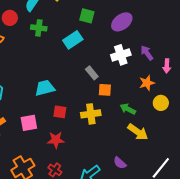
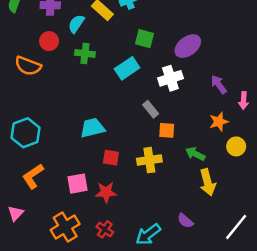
white cross: (121, 55) -> (170, 78), moved
pink square: (29, 123) -> (78, 184), moved
yellow arrow: (138, 132) -> (208, 182), turned 40

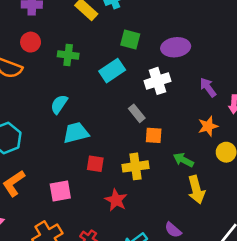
cyan semicircle: (76, 24) -> (59, 104), moved
purple ellipse: (188, 46) -> (176, 47), turned 30
red star: (106, 192) -> (116, 200), moved, turned 30

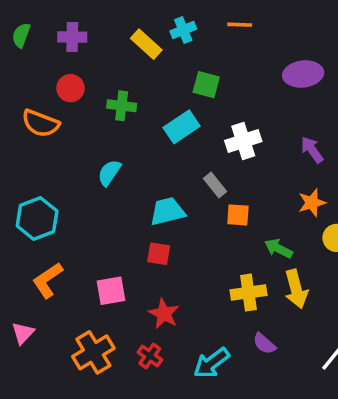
purple ellipse: (176, 47) -> (303, 74), moved
cyan trapezoid: (76, 133) -> (167, 211), moved
yellow cross: (135, 166) -> (248, 293), moved
red star: (116, 200) -> (164, 314), moved

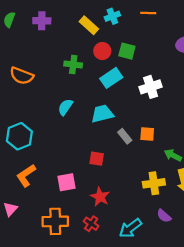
red circle: (70, 88) -> (102, 51), moved
gray rectangle: (215, 185) -> (125, 136), moved
cyan trapezoid: (167, 211) -> (102, 114), moved
orange cross: (93, 352) -> (55, 221), turned 30

